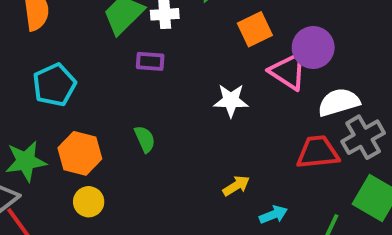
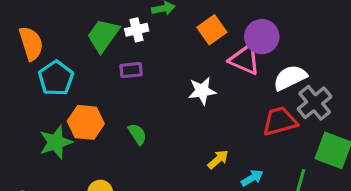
cyan pentagon: (54, 85) -> (56, 78), moved
orange hexagon: (80, 153) -> (86, 122), moved
green star: (26, 161) -> (56, 142), moved

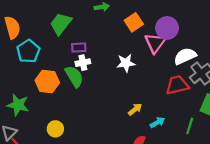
white cross: (137, 30) -> (83, 63), moved
pink triangle: (245, 59) -> (155, 43), turned 40
green semicircle: (137, 134) -> (74, 76), moved, size x1.5
green star: (56, 142) -> (18, 105), moved, turned 30

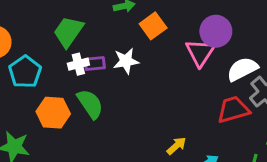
orange square: (134, 22) -> (153, 26), moved
white cross: (83, 63) -> (78, 64), moved
white star: (126, 63) -> (126, 61), moved

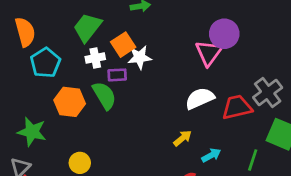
orange square: (153, 26) -> (123, 45), moved
purple rectangle: (95, 64) -> (117, 75), moved
white semicircle: (242, 69) -> (200, 98), moved

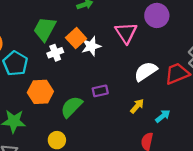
pink triangle: (209, 53) -> (126, 33), moved
purple rectangle: (117, 75) -> (100, 91), moved
green semicircle: (104, 95) -> (71, 107), moved, turned -95

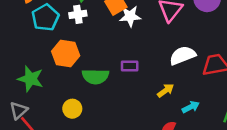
white cross: (55, 53) -> (78, 14), moved
green semicircle: (71, 107) -> (95, 76), turned -145

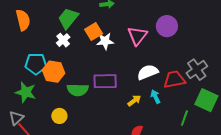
white cross: (78, 14) -> (63, 40), turned -32
cyan pentagon: (45, 17) -> (36, 64), moved, turned 30
purple rectangle: (130, 66) -> (105, 81), size x1.6
cyan arrow: (191, 107) -> (155, 97), moved, turned -88

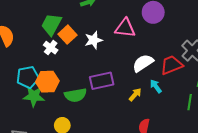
orange square: (94, 32) -> (68, 35), moved
pink triangle: (137, 36) -> (125, 28), turned -50
green star: (26, 92) -> (34, 96), moved

